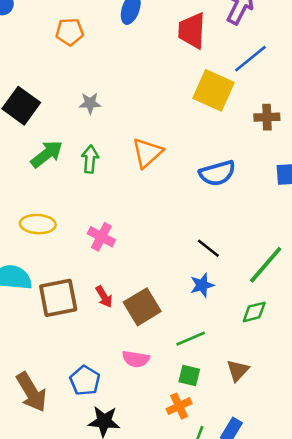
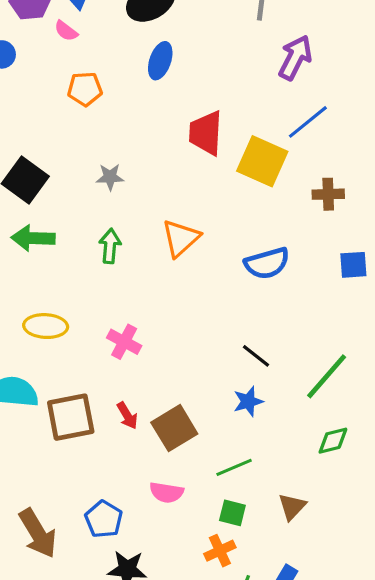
red trapezoid: (192, 31) -> (206, 133), moved
green arrow: (47, 154) -> (33, 238), moved, turned -140
green diamond: (254, 312) -> (333, 441), moved

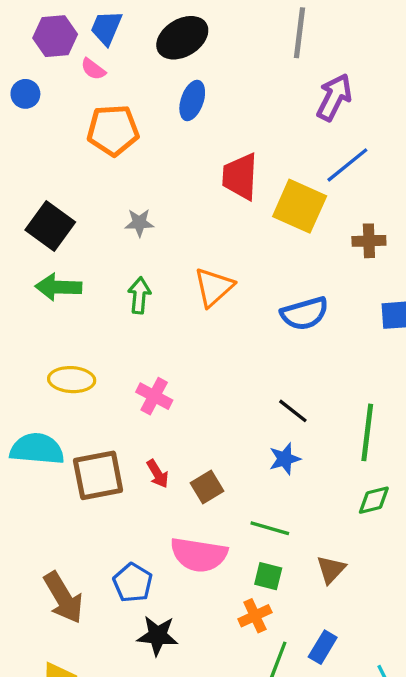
orange pentagon: (85, 89) -> (113, 130), size x1.4
green line: (327, 376) -> (367, 432), turned -34
brown square: (174, 428) -> (207, 487), size x0.7
green line: (234, 467) -> (270, 528), turned 39
pink semicircle: (167, 492) -> (199, 555), size x1.6

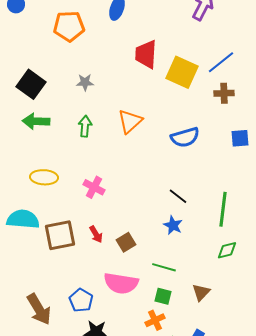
blue line: (347, 165) -> (221, 62), moved
blue star: (285, 459) -> (173, 225), turned -30

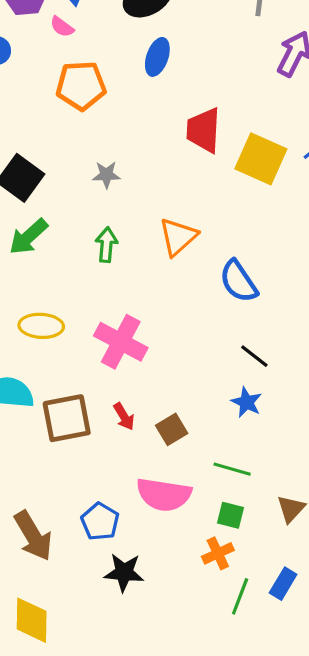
green arrow: (36, 121) -> (28, 237), turned -44
blue semicircle: (185, 137) -> (238, 281), moved, turned 72
pink cross: (94, 187) -> (121, 342), size x1.5

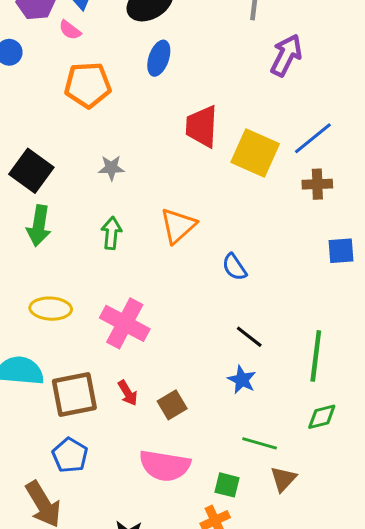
green arrow: (28, 237) -> (39, 226), turned -39
blue semicircle: (238, 281) -> (234, 267), size x0.7
green line: (232, 469) -> (260, 443), moved
blue pentagon: (100, 522) -> (70, 455), moved

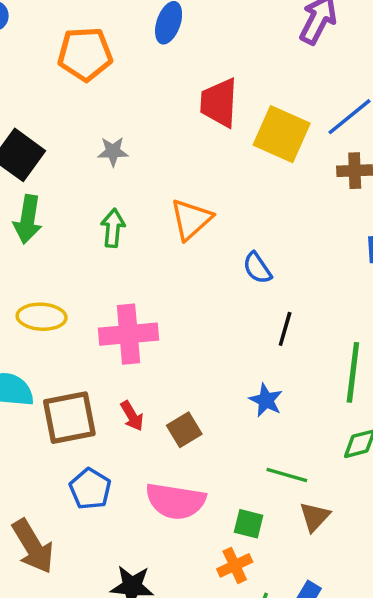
pink cross: (125, 323) -> (129, 334), turned -33
black line: (249, 337) -> (285, 329), moved, turned 68
blue pentagon: (70, 455) -> (90, 489), moved

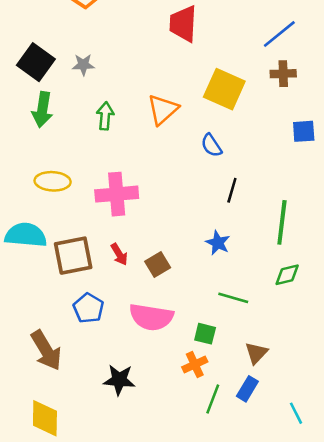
yellow square: (282, 134) -> (224, 89), moved
gray star: (113, 151) -> (83, 65), moved
brown triangle: (315, 517) -> (256, 353), moved

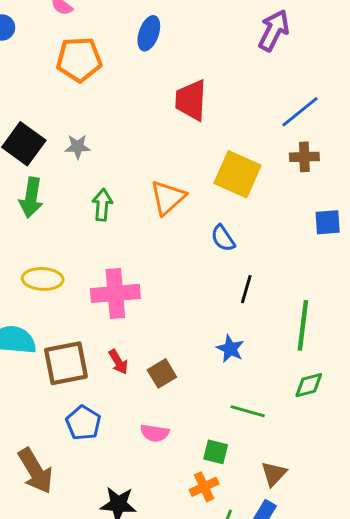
pink semicircle: (151, 317) -> (155, 433), size x0.6

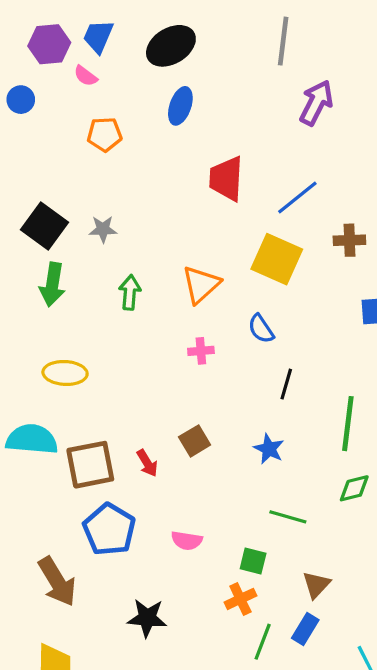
orange pentagon: (79, 59) -> (105, 134), size x0.7
blue line: (300, 112) -> (297, 198), moved
pink cross: (115, 293) -> (201, 351), moved, size x0.5
brown square: (162, 373) -> (195, 441), moved
blue pentagon: (83, 423) -> (109, 529), size x1.4

